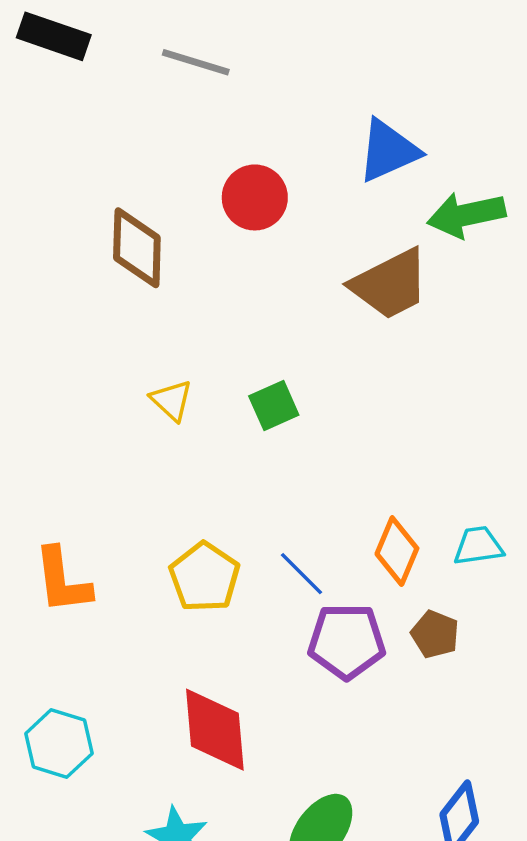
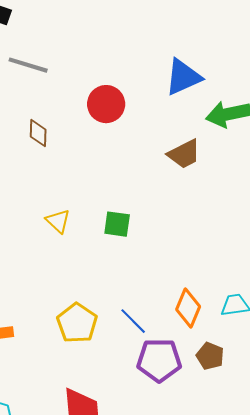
gray line: (196, 62) -> (28, 65), moved
brown diamond: (137, 248) -> (38, 133), size x0.6
brown trapezoid: (390, 284) -> (184, 154), size x0.7
green square: (274, 405) -> (117, 224), turned 32

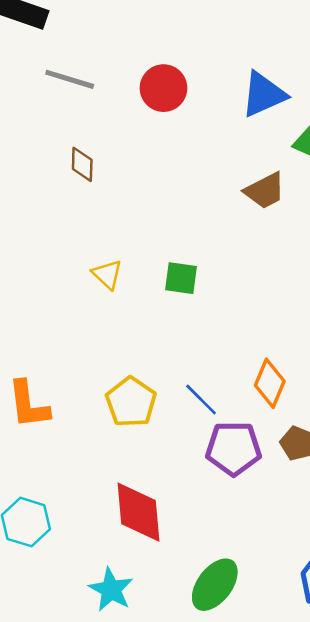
red circle: (106, 104) -> (163, 88), moved

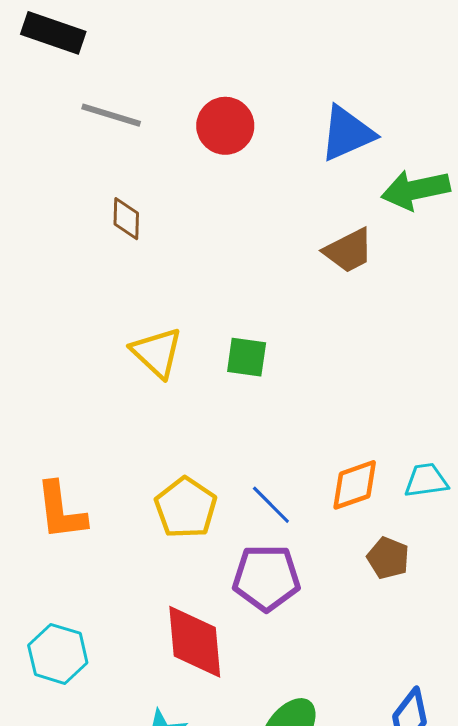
yellow triangle: (107, 274) -> (157, 353), size x1.4
orange diamond: (270, 383) -> (355, 485), turned 48
purple pentagon: (234, 448) -> (266, 578), moved

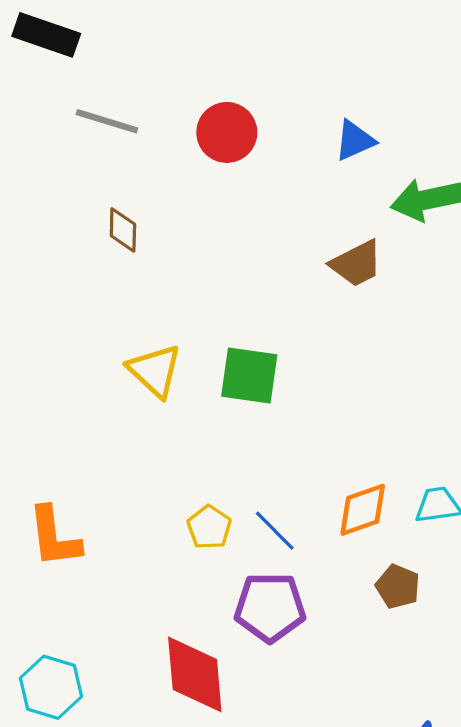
blue triangle: (347, 133) -> (355, 140), size x0.7
green square: (247, 357) -> (249, 375), size x1.4
yellow pentagon: (186, 508) -> (209, 527), moved, size x0.7

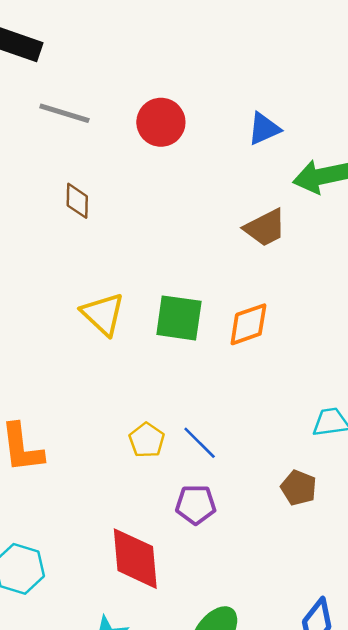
orange diamond: (363, 510) -> (248, 324), moved
purple pentagon: (270, 607) -> (196, 505), size x0.7

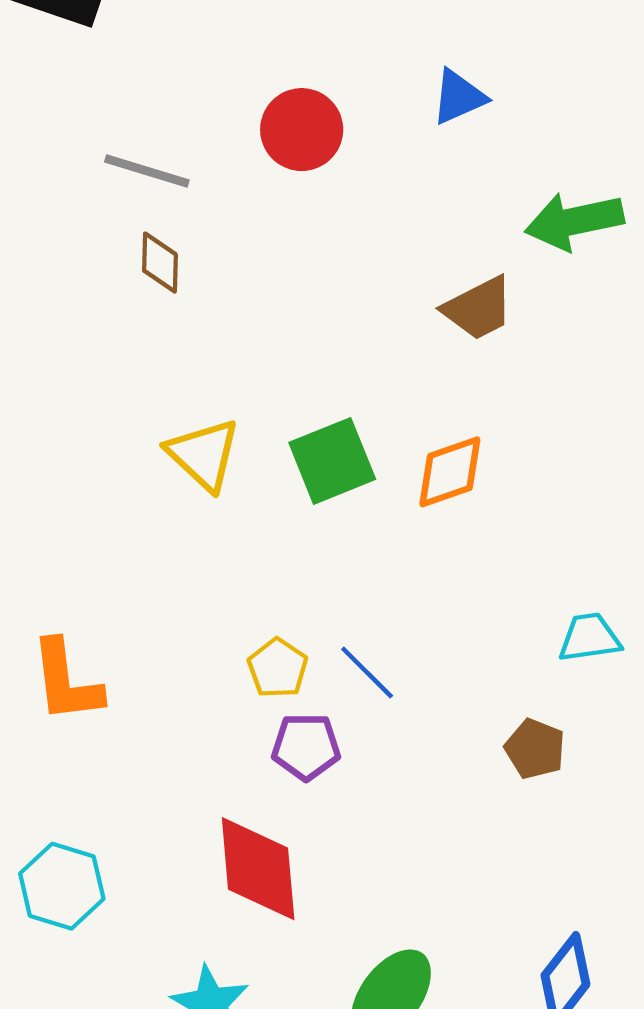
gray line: (64, 113) -> (147, 171), moved
blue triangle: (264, 129) -> (459, 97), moved
green square: (179, 318) -> (332, 461), turned -30
purple pentagon: (196, 505) -> (306, 747), moved

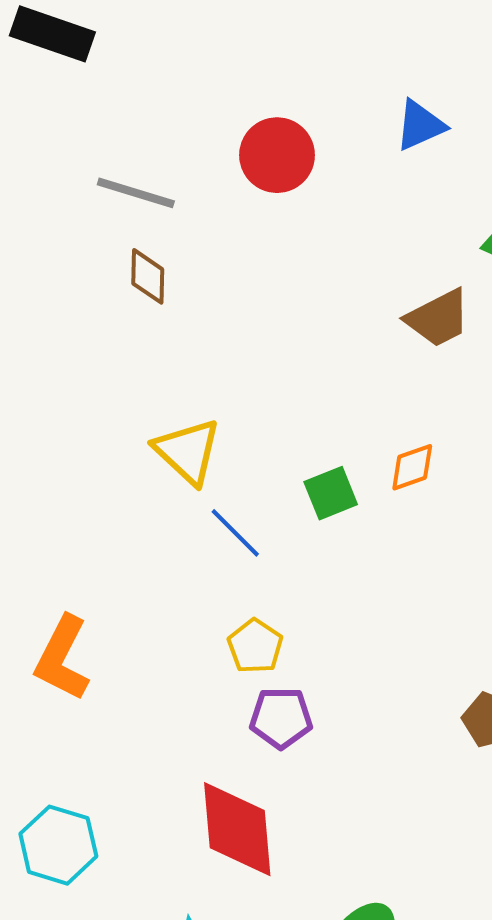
green square: (332, 461) -> (331, 493), moved, size x0.7
orange diamond: (450, 472) -> (412, 467), size x0.7
blue line: (367, 672) -> (235, 533), moved
orange L-shape: (66, 681) -> (62, 658), turned 34

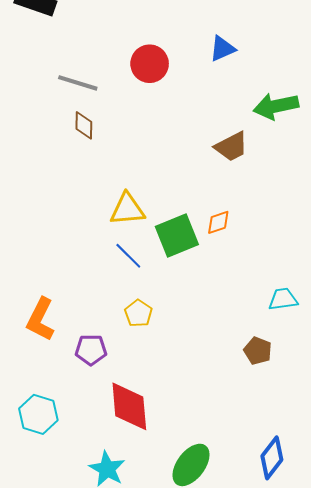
yellow triangle: (188, 451) -> (127, 209), moved, turned -48
green square: (331, 493) -> (177, 236), size x1.6
purple pentagon: (281, 718) -> (91, 350), moved

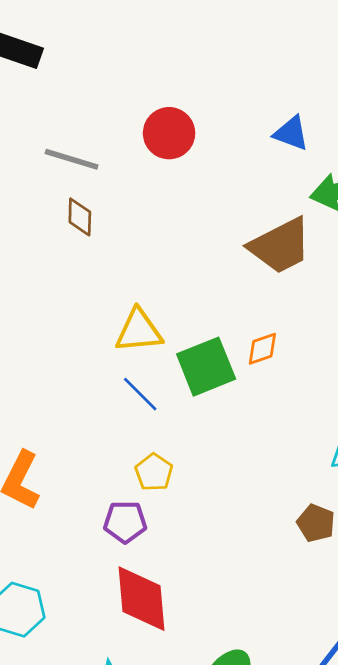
blue triangle: (222, 49) -> (291, 133), moved, turned 44
brown trapezoid: (231, 147) -> (280, 246), size x1.4
purple pentagon: (91, 350) -> (125, 522), moved

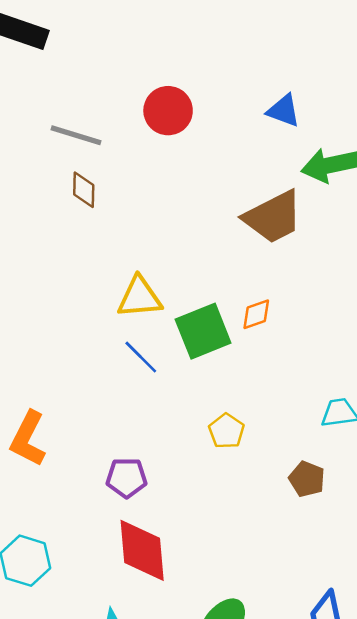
yellow pentagon: (154, 472) -> (226, 431), moved

